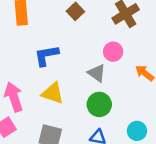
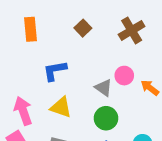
pink circle: (113, 52) -> (124, 76), moved

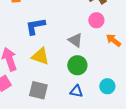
pink circle: (124, 76) -> (96, 20), moved

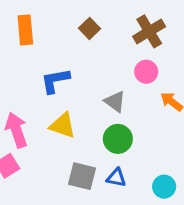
cyan circle: (107, 86) -> (164, 187), moved
gray square: (38, 90) -> (82, 176), moved

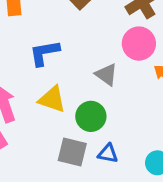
pink circle: (146, 72) -> (139, 44), size x1.4
green circle: (118, 139) -> (91, 116), moved

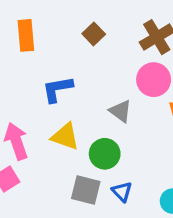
blue triangle: (108, 154) -> (122, 192), turned 35

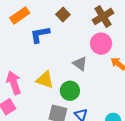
orange rectangle: (26, 35) -> (20, 15), turned 60
blue L-shape: (57, 89) -> (40, 35), moved

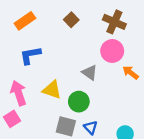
brown cross: (103, 16) -> (114, 22), turned -35
blue L-shape: (40, 35) -> (30, 55), moved

